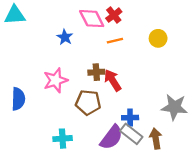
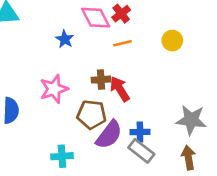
purple semicircle: (111, 137) -> (109, 135), moved
brown arrow: (156, 139) -> (188, 158), moved

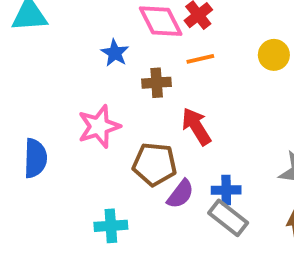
brown cross: (101, 80) -> (157, 83), moved
purple semicircle: (109, 135) -> (180, 194), size x0.7

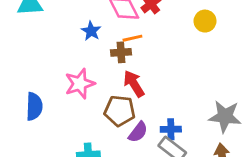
yellow circle: (274, 55) -> (205, 21), moved
orange line: (200, 59) -> (132, 38), moved
red arrow: (196, 126) -> (134, 84), moved

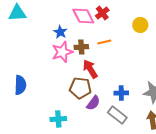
orange line: (132, 38) -> (104, 42), moved
pink star: (80, 84) -> (62, 52), moved
blue cross: (171, 129) -> (121, 93), moved

